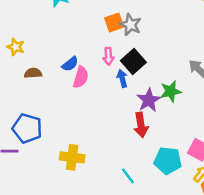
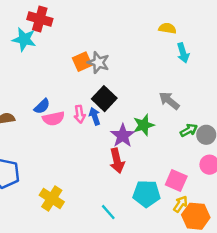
pink arrow: (108, 56) -> (80, 114), moved
pink semicircle: (81, 77) -> (54, 119), turned 65
yellow cross: (72, 157) -> (52, 198), turned 30

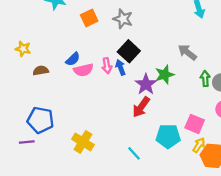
orange square: (82, 62) -> (89, 18), moved
green arrow: (189, 130) -> (205, 79), turned -64
red arrow: (117, 161) -> (141, 107), turned 50

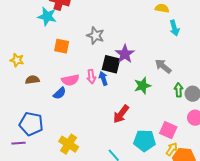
orange square: (89, 18) -> (62, 46), moved, turned 35
gray star: (123, 19) -> (95, 36), moved
black square: (129, 51) -> (111, 64), turned -30
blue semicircle: (73, 59) -> (60, 93), moved
purple star: (146, 84) -> (125, 54), moved

